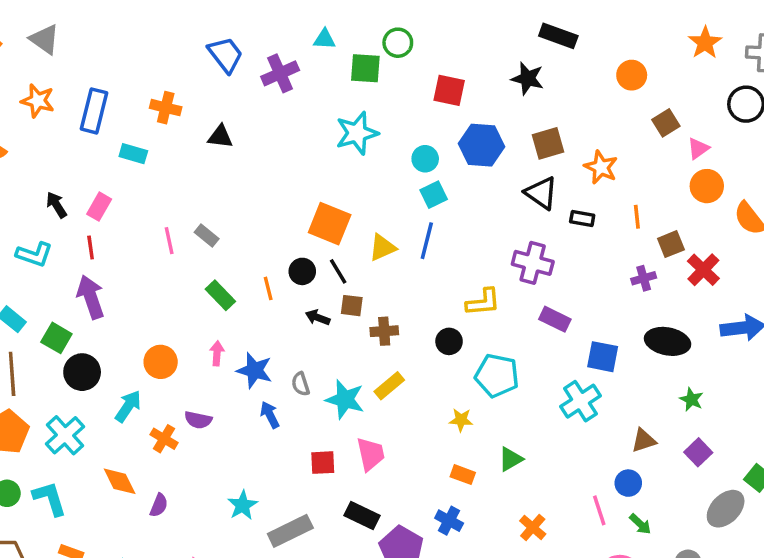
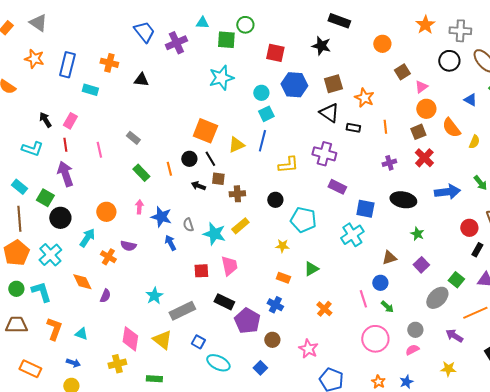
pink line: (169, 241) -> (99, 150), moved
brown square: (671, 244) -> (418, 132), moved
yellow L-shape: (483, 302) -> (288, 165), moved

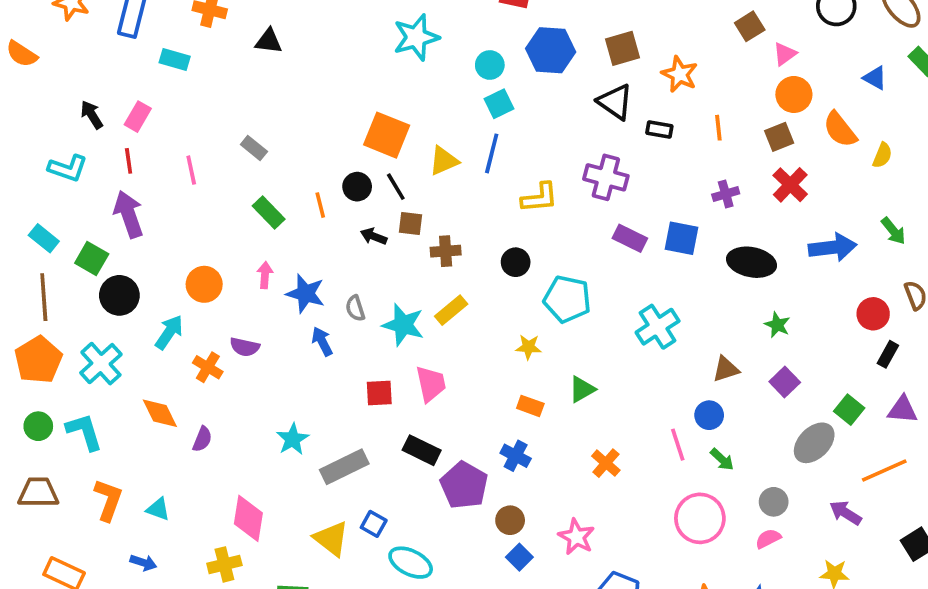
blue square: (365, 209) -> (681, 238), moved
yellow triangle: (162, 340) -> (331, 539), moved
blue square: (260, 368) -> (519, 557), moved

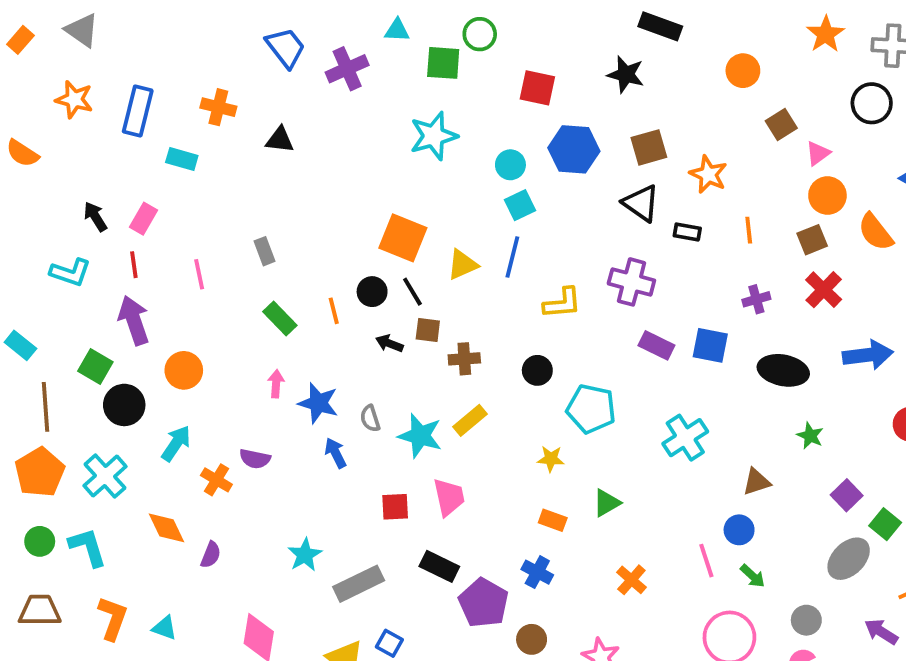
gray rectangle: (254, 148) -> (264, 251), turned 30
cyan rectangle: (44, 238) -> (20, 345), moved
orange circle: (204, 284) -> (184, 370), moved
purple square: (785, 382) -> (847, 495), moved

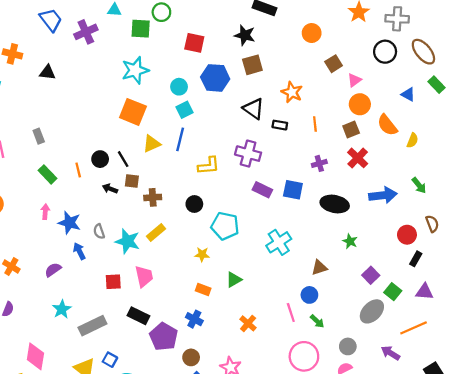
brown square: (649, 147) -> (252, 65), moved
orange square: (403, 238) -> (133, 112), moved
purple semicircle: (255, 459) -> (53, 270), moved, turned 133

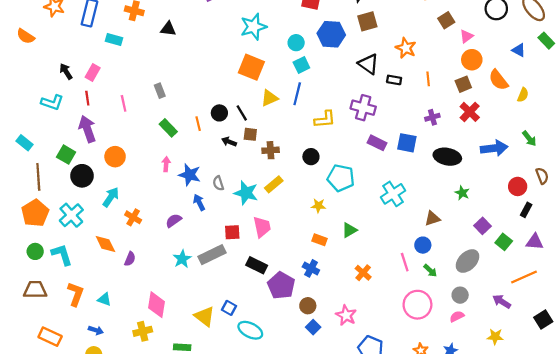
gray ellipse: (372, 311) -> (468, 261), moved
gray rectangle: (92, 326) -> (212, 255), moved

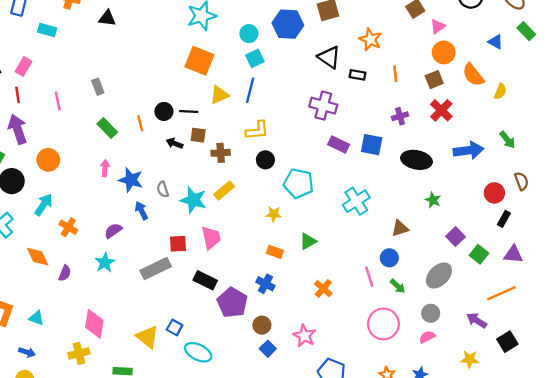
black line: (242, 113) -> (189, 111), turned -56
yellow L-shape: (325, 119) -> (257, 130), moved
cyan star: (182, 259) -> (105, 263), moved
black square: (543, 320) -> (507, 342), moved

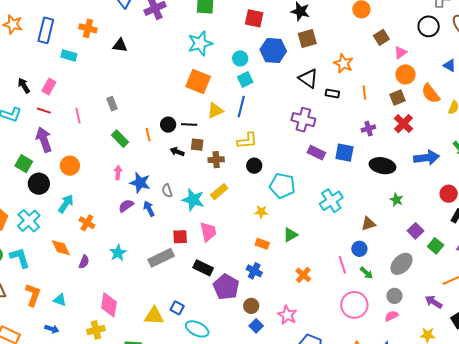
red line: (18, 95) -> (44, 111), turned -64
purple semicircle: (113, 231) -> (126, 206), moved
yellow triangle: (147, 337) -> (154, 316), turned -35

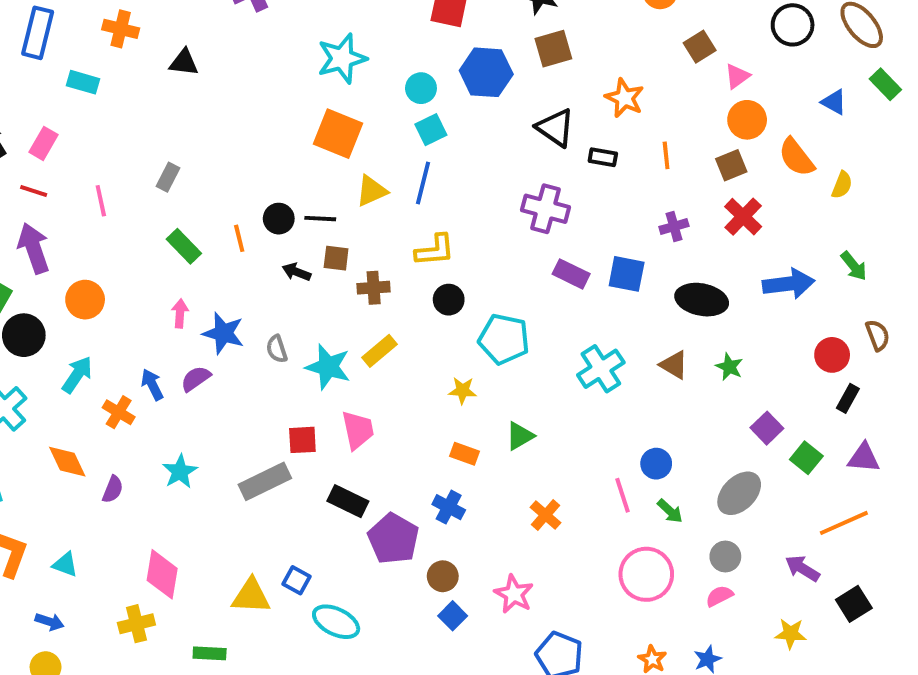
gray rectangle: (112, 104) -> (168, 177), turned 48
blue arrow: (149, 209) -> (152, 385), moved
brown triangle: (368, 224) -> (674, 365), moved, turned 49

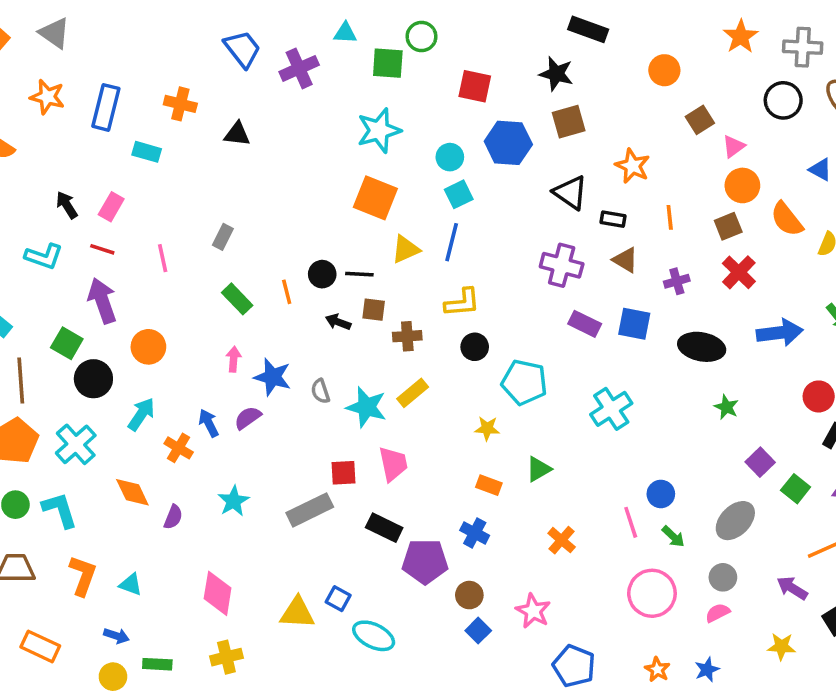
brown triangle: (674, 365) -> (625, 260), moved
purple pentagon: (393, 539) -> (425, 561), turned -30
yellow cross: (136, 624) -> (226, 657), moved
green rectangle: (210, 653) -> (157, 664), moved

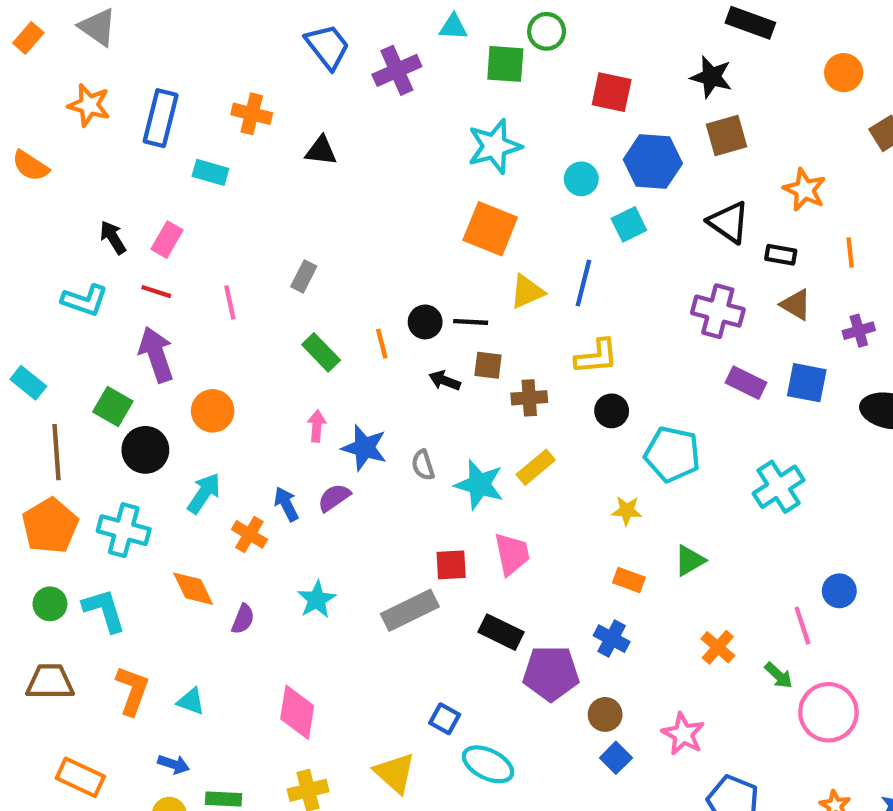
cyan square: (459, 194) -> (629, 224), moved
cyan cross: (76, 444) -> (124, 530), turned -33
green arrow: (673, 537) -> (779, 675), moved
yellow triangle: (297, 613) -> (395, 773), moved, turned 39

